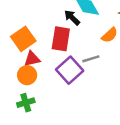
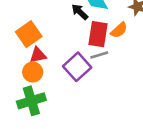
red rectangle: (61, 39) -> (98, 34), moved
green cross: (26, 103) -> (31, 101), size x1.5

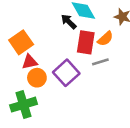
gray line: (99, 55) -> (100, 62), moved
orange circle: (33, 72) -> (37, 78), moved

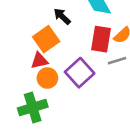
black arrow: (69, 22) -> (62, 16), moved
orange square: (21, 42) -> (46, 39), moved

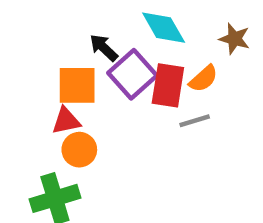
orange square: (46, 39) -> (77, 85), turned 35
purple square: (80, 73) -> (133, 74), moved

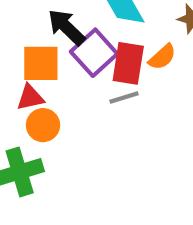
black arrow: (104, 48) -> (66, 27), size x1.4
gray line: (195, 121) -> (124, 97), moved

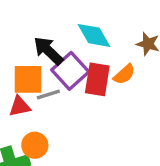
gray line: (124, 97) -> (48, 95), moved
orange circle: (43, 125) -> (35, 145), moved

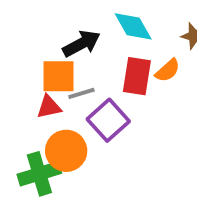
black arrow: (48, 51) -> (81, 44), turned 108
purple square: (70, 71) -> (108, 120), moved
orange circle: (35, 145) -> (66, 151), size x1.4

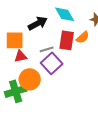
orange square: (58, 76) -> (15, 40), moved
gray line: (81, 93) -> (47, 49), moved

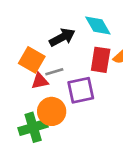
orange square: (15, 40) -> (32, 60), turned 30
gray line: (47, 49) -> (54, 72), moved
purple square: (52, 63) -> (81, 90), turned 30

